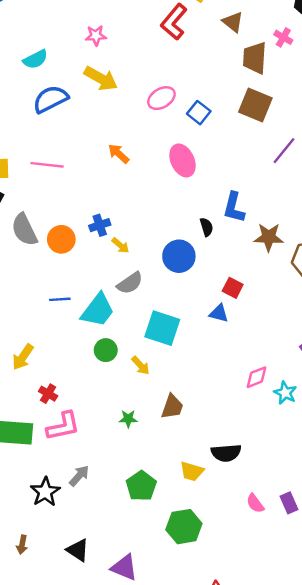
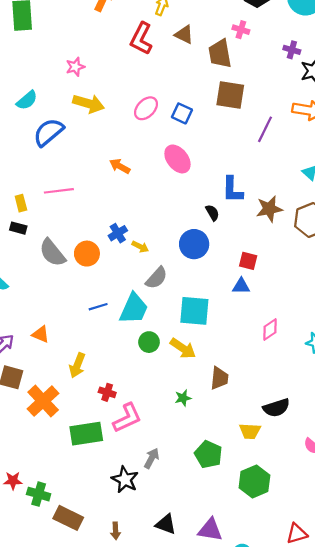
brown triangle: (233, 22) -> (184, 35), moved
yellow arrow: (141, 365) -> (183, 348), size x1.4
pink diamond: (257, 377) -> (270, 329), moved

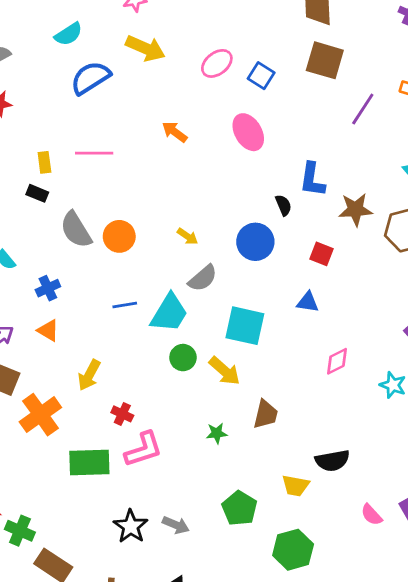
blue cross: (118, 233) -> (48, 288), moved
red square: (248, 261) -> (322, 254), moved
gray arrow: (152, 458) -> (176, 525), moved, turned 78

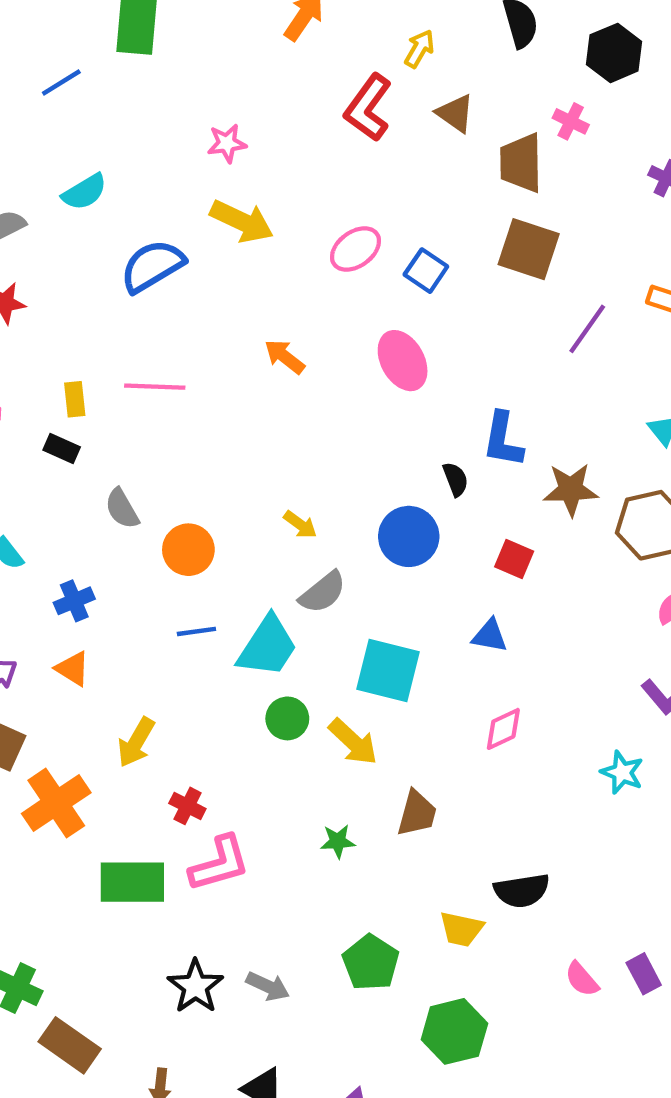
cyan semicircle: (68, 34) -> (84, 192), moved
gray semicircle: (76, 230) -> (122, 509), size x0.7
orange circle: (119, 236) -> (188, 550), moved
pink diamond: (337, 361) -> (503, 729), moved

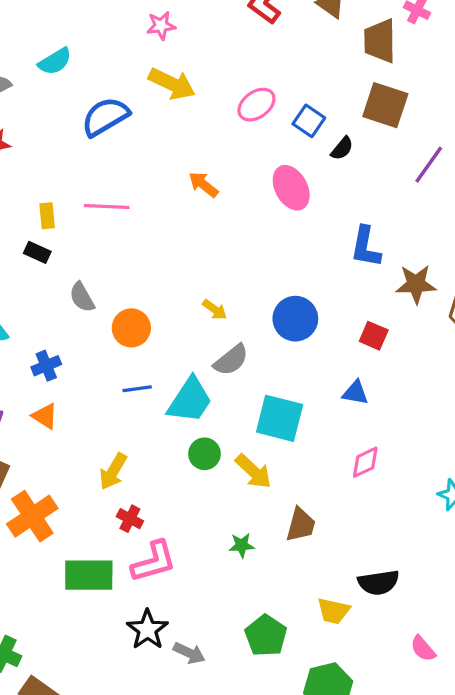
black semicircle: (455, 479) -> (342, 148), moved, turned 60
yellow arrow: (136, 742) -> (113, 471), moved
black star: (195, 986) -> (147, 630), moved

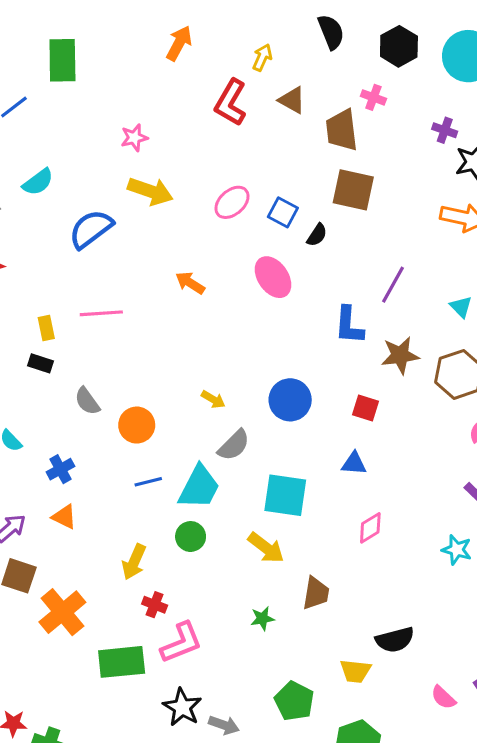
purple line: (429, 165) -> (393, 285), moved
green circle: (204, 454) -> (191, 537), moved

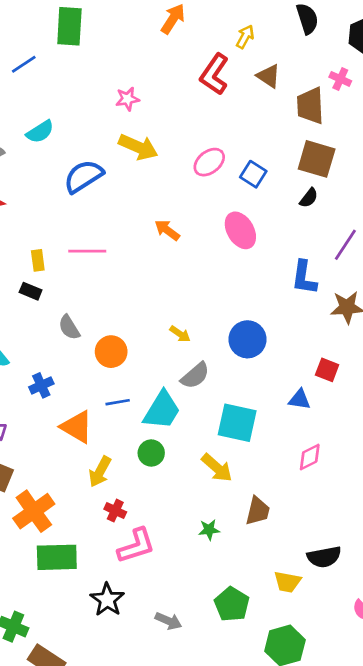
black semicircle: (317, 235) -> (309, 198), moved
red square: (366, 408) -> (327, 370), moved
orange triangle: (64, 517) -> (77, 427), moved, size x1.5
green rectangle: (122, 662) -> (57, 557), moved
black star: (182, 707) -> (107, 600), moved

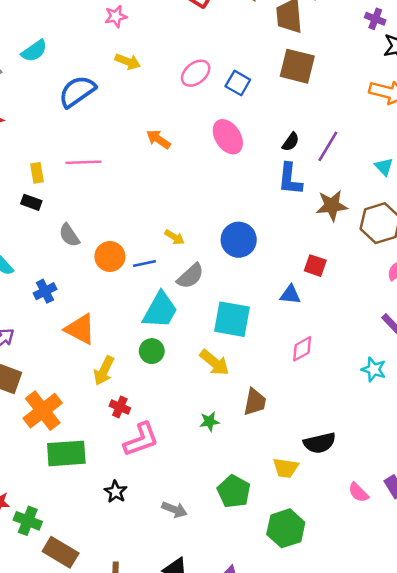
yellow arrow: (138, 147) -> (128, 62), size x0.7
black semicircle: (309, 198) -> (291, 142), moved
blue line: (118, 402) -> (144, 264), moved
black star: (107, 600) -> (116, 492), size x0.7

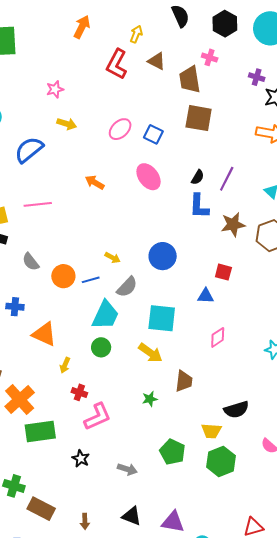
blue cross: (45, 291) -> (15, 307), turned 36
yellow arrow: (104, 371) -> (65, 365), size x0.7
green hexagon: (286, 528) -> (221, 461), moved

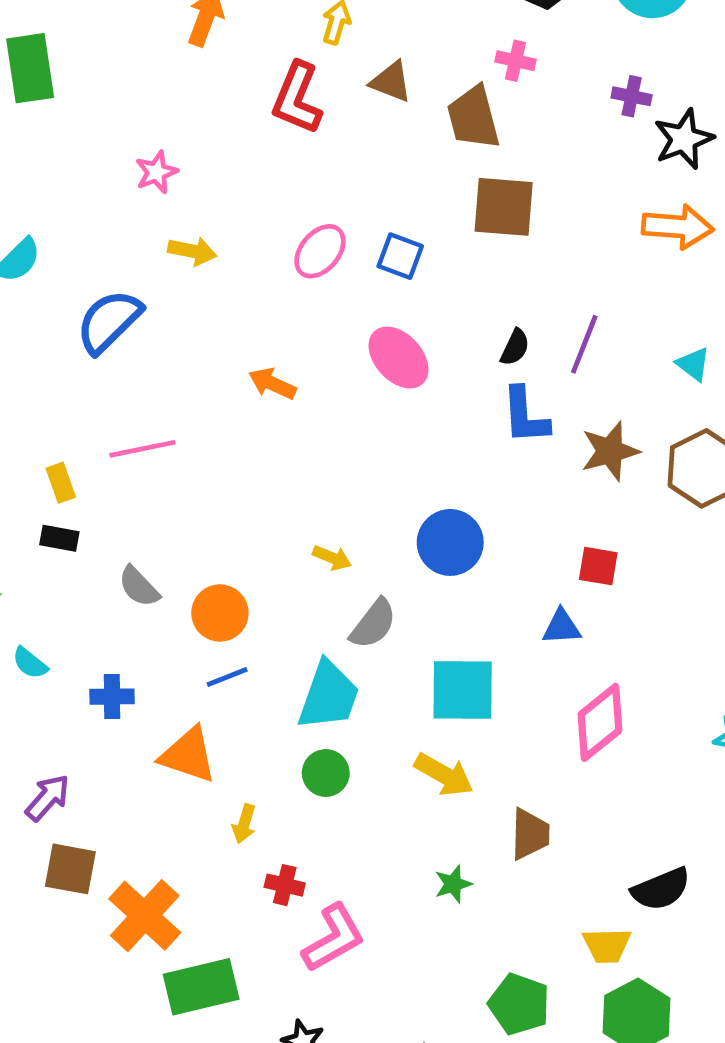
blue line: (91, 280) -> (227, 677), moved
pink diamond: (218, 337) -> (600, 722), size x1.5

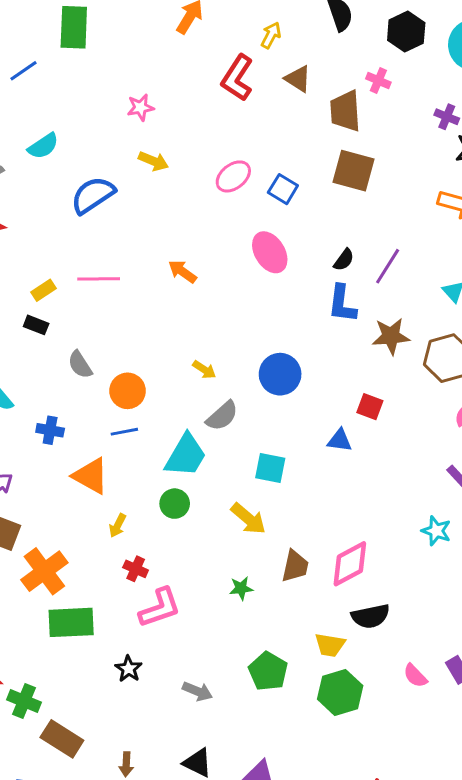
orange arrow: (272, 384) -> (182, 272), moved
yellow rectangle: (61, 483) -> (44, 290), turned 65
cyan square: (463, 690) -> (270, 468), size x0.7
pink diamond: (600, 722) -> (350, 564), moved

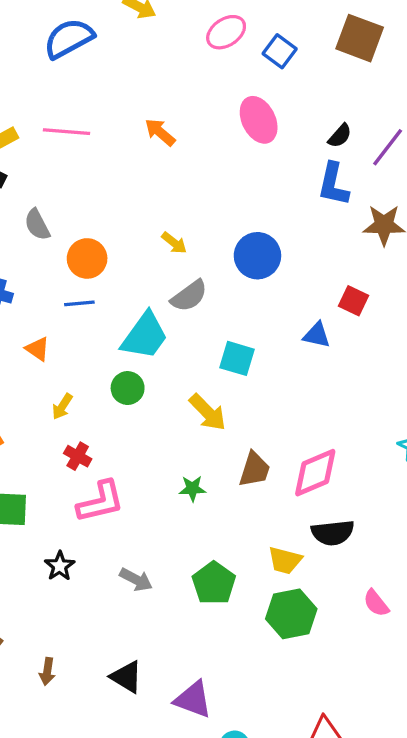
orange triangle: (91, 476) -> (38, 349), size x0.6
gray arrow: (197, 691) -> (136, 580), moved

